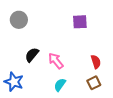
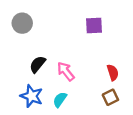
blue star: (14, 82) -> (32, 96), moved
cyan semicircle: (60, 85) -> (60, 100), moved

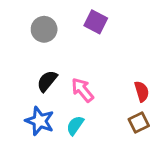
gray circle: (22, 23) -> (44, 29), moved
purple square: (94, 25) -> (96, 22), moved, turned 30

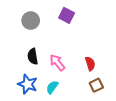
black semicircle: (47, 81) -> (33, 56), turned -49
red semicircle: (142, 91) -> (90, 64), moved

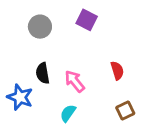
red semicircle: (90, 64) -> (117, 71), moved
blue star: (28, 84) -> (20, 97), moved

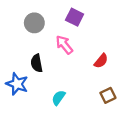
red semicircle: (117, 71) -> (101, 61), turned 56
pink arrow: (75, 81) -> (64, 45), moved

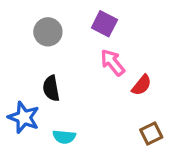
pink arrow: (64, 45) -> (113, 62), moved
cyan semicircle: (58, 98) -> (64, 137), moved, turned -119

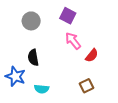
brown square: (151, 134) -> (87, 86), moved

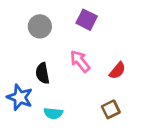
pink arrow: (73, 41) -> (80, 61), moved

